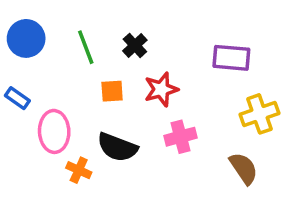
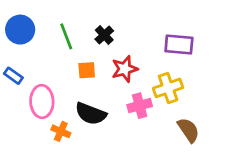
yellow cross: (259, 114) -> (168, 88), moved

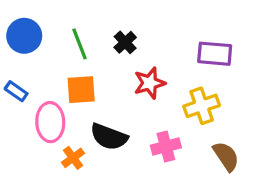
orange square: (87, 70) -> (81, 90), moved, size x1.4
pink cross: (140, 106) -> (166, 146), moved
orange cross: (61, 131) -> (73, 158), turned 30

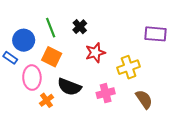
blue circle: (24, 36) -> (24, 40), moved
purple rectangle: (215, 54) -> (155, 34), moved
orange square: (81, 90) -> (52, 57), turned 30

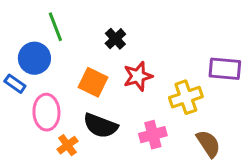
green line: (51, 28) -> (55, 27), moved
purple rectangle: (155, 34) -> (225, 69), moved
orange square: (52, 57) -> (93, 82), moved

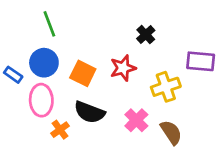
black cross: (115, 39) -> (146, 35), moved
blue circle: (34, 58) -> (44, 63), moved
pink cross: (153, 135) -> (136, 120), turned -30
brown semicircle: (208, 144) -> (171, 132), moved

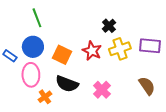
red star: (123, 68) -> (92, 51), turned -30
yellow cross: (166, 87) -> (120, 49), moved
brown semicircle: (171, 132) -> (147, 86), moved

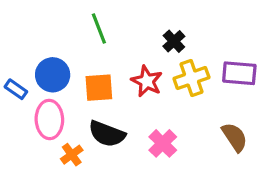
green line: (37, 18) -> (99, 29), moved
orange square: (62, 55) -> (99, 88), turned -30

